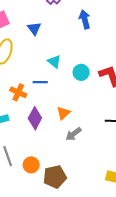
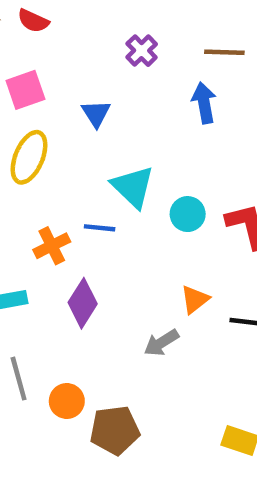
cyan triangle: (54, 62) -> (133, 187), size x1.5
orange cross: (18, 92) -> (52, 246), turned 35
orange triangle: (63, 113) -> (195, 300), moved

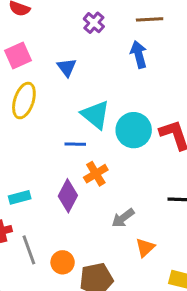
cyan circle: (188, 214) -> (134, 130), size x1.5
orange cross: (52, 246) -> (96, 174), moved
orange triangle: (195, 300) -> (145, 247), moved

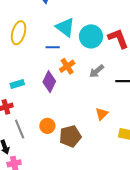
yellow ellipse: (24, 101) -> (19, 33), moved
gray arrow: (123, 218) -> (97, 71), moved
gray line: (29, 250) -> (20, 129), moved

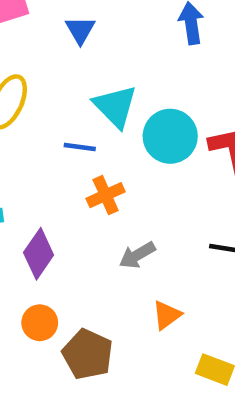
gray arrow: (97, 71) -> (137, 255), moved
purple diamond: (49, 82) -> (39, 254), moved
brown pentagon: (70, 136) -> (88, 354), turned 30

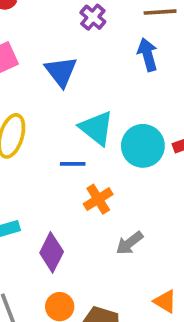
blue triangle: (80, 30) -> (61, 72), size x1.4
orange triangle: (167, 315) -> (165, 301), moved, turned -45

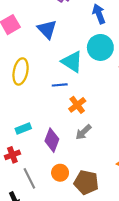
cyan circle: (143, 146) -> (100, 47), moved
gray arrow: (129, 243) -> (83, 132), moved

